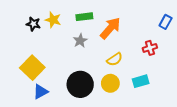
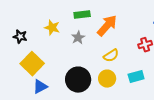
yellow star: (53, 20) -> (52, 28), moved
black star: (33, 24) -> (20, 37), moved

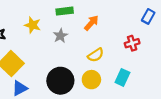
orange arrow: (107, 26) -> (91, 23), size x0.7
cyan rectangle: (136, 77) -> (122, 77), turned -49

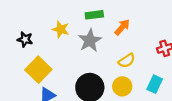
gray star: (60, 36) -> (90, 41), size x1.5

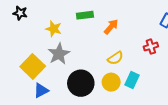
black star: (25, 39) -> (20, 13), moved
gray star: (90, 41) -> (59, 54), moved
cyan rectangle: (155, 84) -> (132, 80), moved

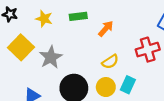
yellow star: (54, 29) -> (44, 19), moved
red cross: (151, 47) -> (148, 50), size x1.5
yellow square: (33, 66) -> (21, 47), moved

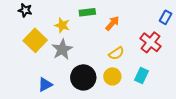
yellow star: (44, 19) -> (62, 25), moved
red cross: (148, 50) -> (150, 42), turned -35
cyan rectangle: (128, 85) -> (141, 75), moved

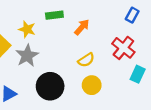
blue rectangle: (166, 17) -> (132, 15), moved
cyan rectangle: (141, 75) -> (138, 74), moved
yellow circle: (112, 76) -> (92, 85), moved

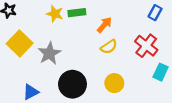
yellow star: (27, 29) -> (55, 14), moved
yellow semicircle: (86, 60) -> (109, 47), moved

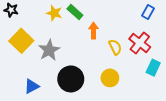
green rectangle: (77, 13) -> (75, 12), turned 49
orange arrow: (104, 25) -> (93, 31), moved, turned -42
yellow semicircle: (109, 47) -> (115, 47), moved, turned -84

